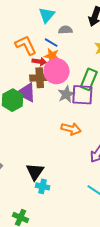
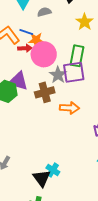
blue line: (51, 43) -> (26, 32), moved
brown cross: (40, 78) -> (45, 92), moved
black triangle: (35, 172) -> (42, 178), moved
cyan cross: (43, 186) -> (53, 170), turned 32

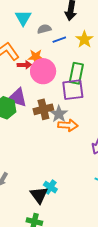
blue line: (26, 32) -> (59, 40), moved, turned -40
gray star: (58, 75) -> (59, 114), moved

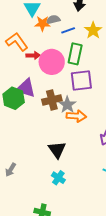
orange star: (36, 57) -> (42, 24), moved
green rectangle: (76, 73) -> (75, 54), moved
black triangle: (39, 195) -> (57, 150), moved

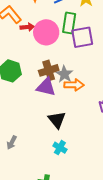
purple square: (81, 80) -> (82, 37), moved
purple triangle: (26, 88) -> (46, 87), moved

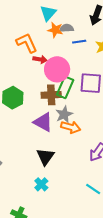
green rectangle: (69, 23) -> (65, 87), moved
brown cross: (49, 70) -> (51, 95), moved

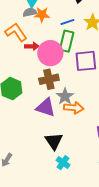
gray semicircle: (67, 28) -> (30, 12), moved
green rectangle: (65, 87) -> (67, 41), moved
cyan cross: (41, 184) -> (63, 163), moved

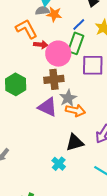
blue line: (67, 22) -> (79, 25), turned -32
black triangle: (54, 141) -> (75, 142), moved, turned 42

